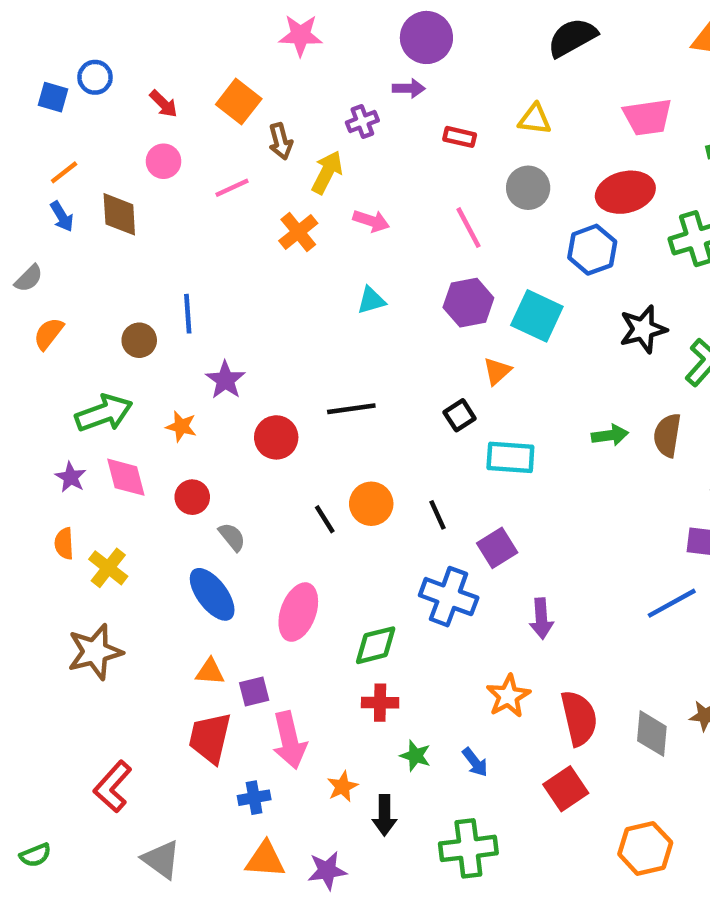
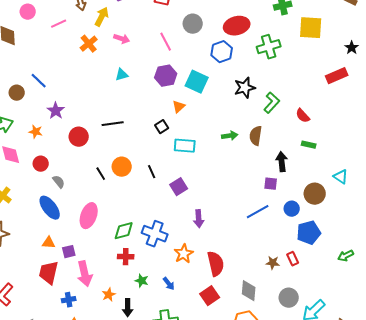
blue line: (188, 314) -> (39, 81), turned -42
blue cross: (449, 597) -> (155, 234), moved
gray diamond: (652, 734) -> (249, 291), moved

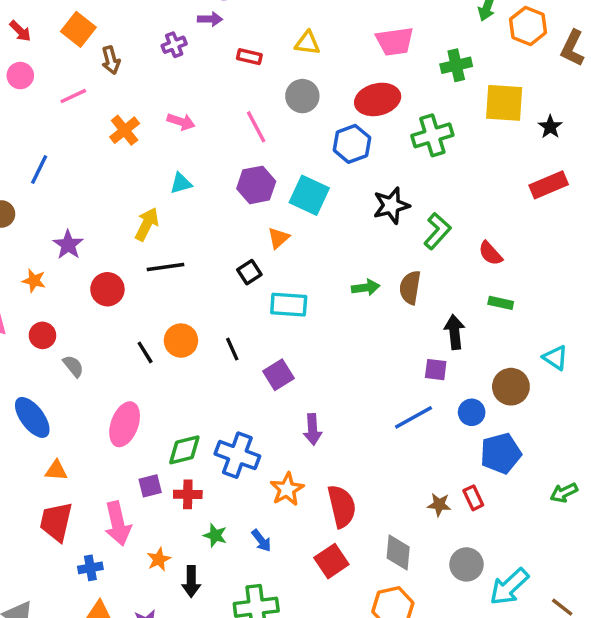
yellow arrow: (102, 17) -> (147, 224), moved
black star: (352, 48) -> (550, 127), moved
blue line: (39, 81) -> (39, 170), moved, turned 72
blue ellipse: (50, 208) -> (32, 417), moved
purple square: (69, 252) -> (150, 486), moved

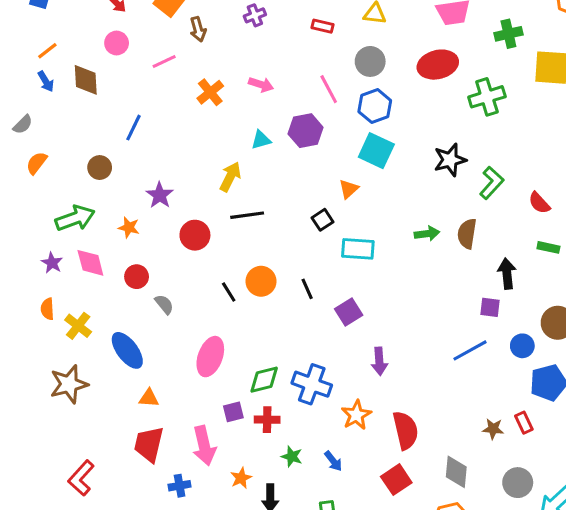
blue hexagon: (352, 144) -> (375, 106), moved
purple hexagon: (256, 185) -> (306, 131), moved

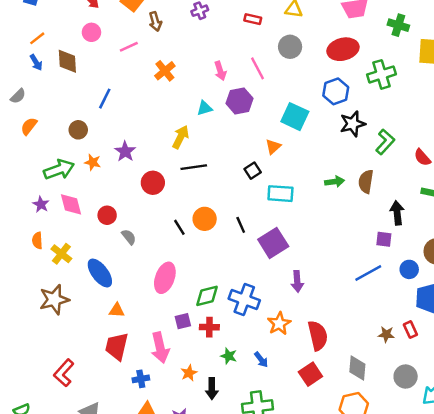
green cross: (508, 34) -> (398, 25), turned 30
pink arrow: (261, 85) -> (220, 71), moved, turned 54
blue hexagon: (375, 106) -> (336, 91), moved
orange star: (129, 227) -> (93, 162), moved
purple square: (349, 312) -> (273, 243), size x1.4

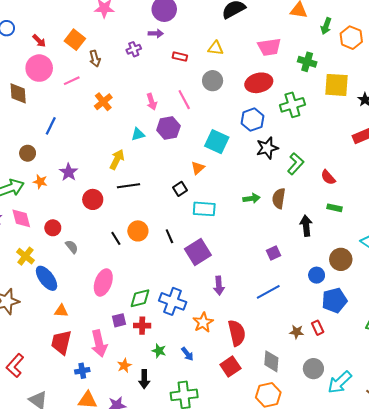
pink circle: (91, 32) -> (39, 68), size x1.6
purple square: (384, 239) -> (274, 253), moved, turned -32
yellow cross: (61, 254) -> (25, 256), moved
blue line: (368, 273) -> (268, 292), moved

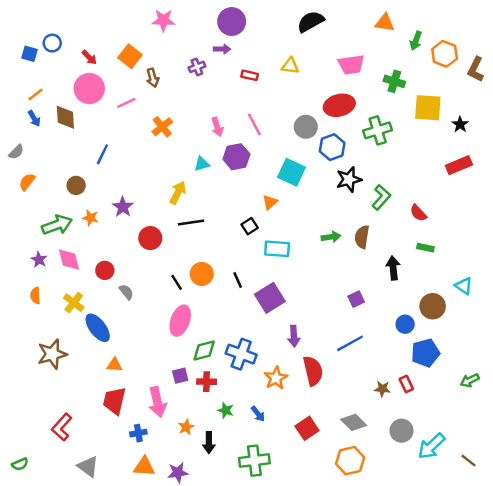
gray circle: (213, 81) -> (306, 127), moved
pink ellipse: (103, 282) -> (180, 321), moved
red semicircle: (237, 333) -> (313, 371), moved
gray diamond: (271, 361) -> (354, 422), turned -50

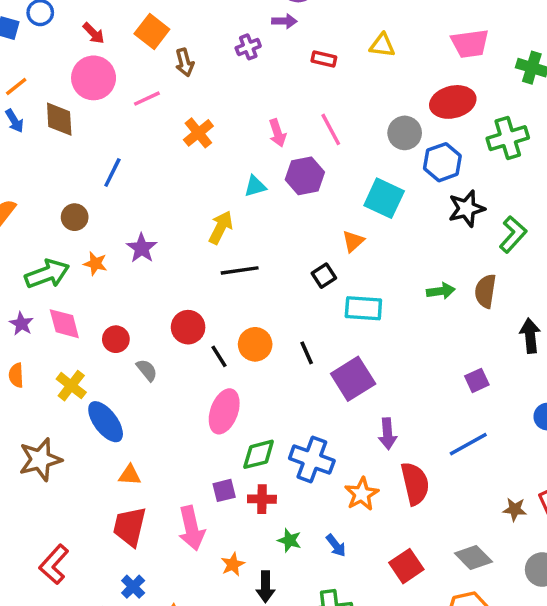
red circle: (150, 238) -> (188, 327), moved
blue cross: (138, 433) -> (133, 587), moved, turned -35

